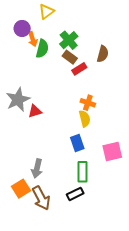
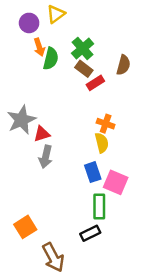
purple circle: (22, 28) -> (29, 23), moved
pink square: (112, 152) -> (116, 182), moved, turned 36
gray arrow: (37, 168) -> (46, 157), moved
brown arrow: (41, 198) -> (53, 257), moved

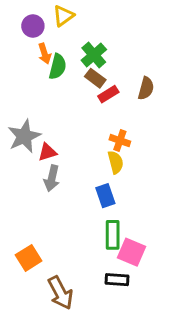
brown semicircle: (123, 65) -> (146, 88), moved
pink square: (116, 182) -> (131, 252), moved
black rectangle: (90, 233) -> (117, 280), moved, turned 30

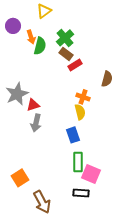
purple circle: (33, 26) -> (13, 26), moved
brown semicircle: (146, 88) -> (107, 79), moved

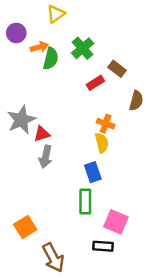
orange arrow: (31, 37) -> (39, 47), turned -88
brown rectangle: (66, 54) -> (117, 69), moved
green rectangle: (78, 162) -> (85, 201), moved

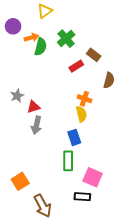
gray star: (21, 120) -> (17, 96), size x0.6

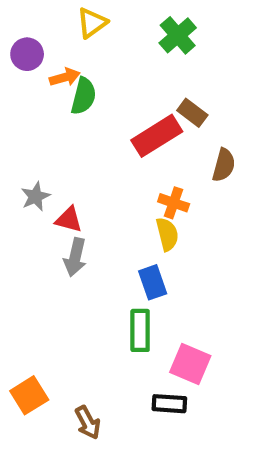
green cross: (66, 39) -> (178, 35), moved
red rectangle: (76, 66) -> (157, 136), size x1.6
red triangle: (33, 107) -> (69, 220), turned 32
orange square: (20, 181) -> (29, 395), moved
brown arrow: (43, 206) -> (88, 423), size x0.7

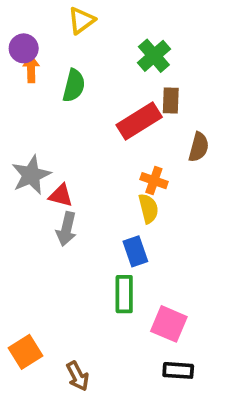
green cross: (178, 35) -> (154, 56), moved
orange arrow: (65, 77) -> (31, 69), moved, turned -75
brown rectangle: (192, 113) -> (171, 101), turned 55
gray star: (35, 197) -> (31, 175), size x1.5
black rectangle: (169, 404) -> (178, 370), moved

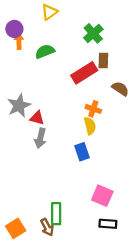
green semicircle: (74, 86) -> (45, 51), turned -126
brown semicircle: (199, 147) -> (120, 89), turned -72
green rectangle: (124, 294) -> (56, 214), moved
orange square: (25, 352) -> (16, 228), moved

